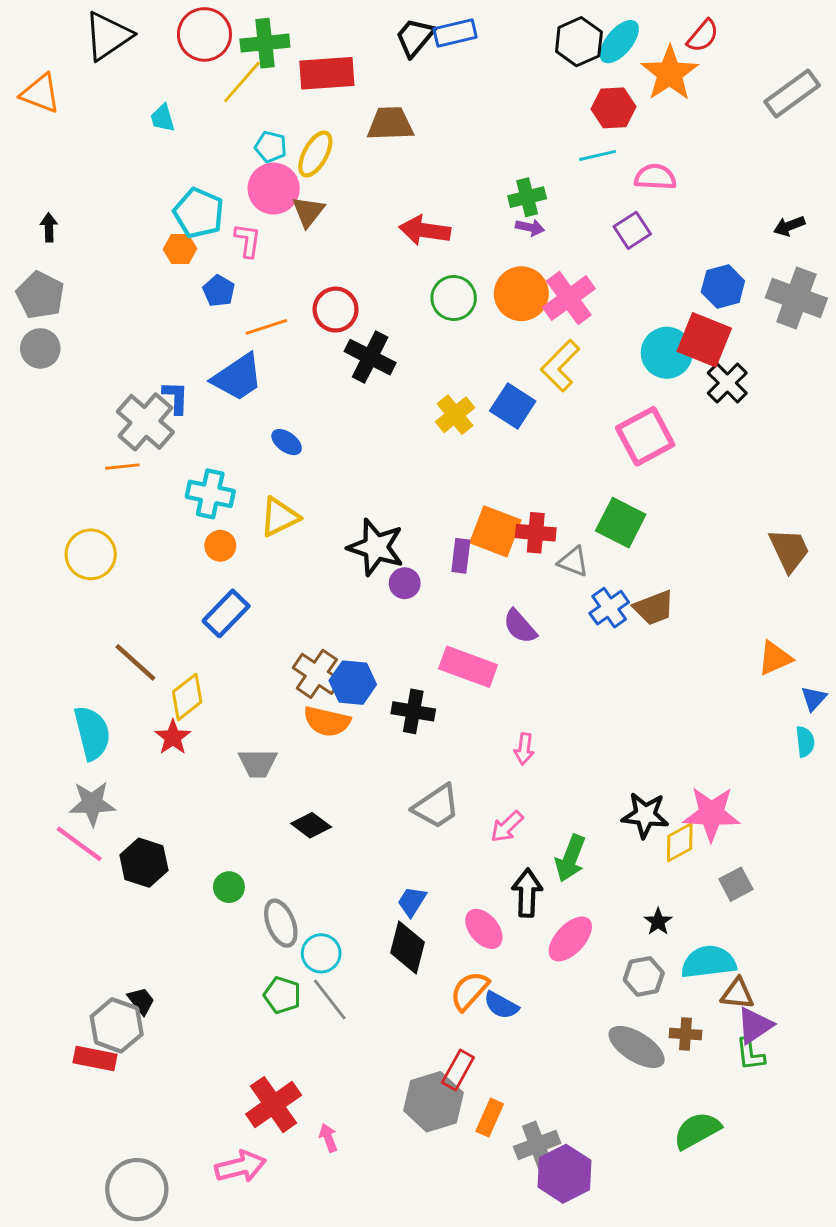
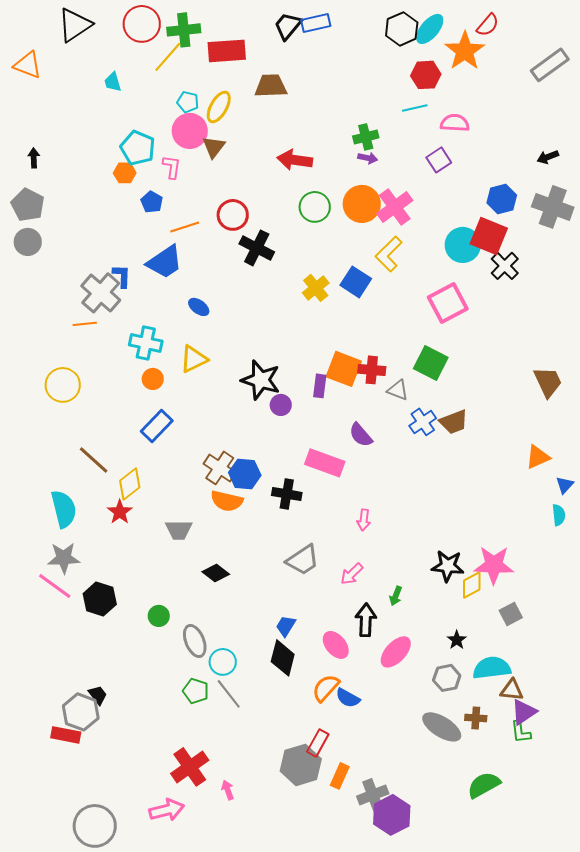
green arrow: (570, 858) -> (396, 596), size x0.6

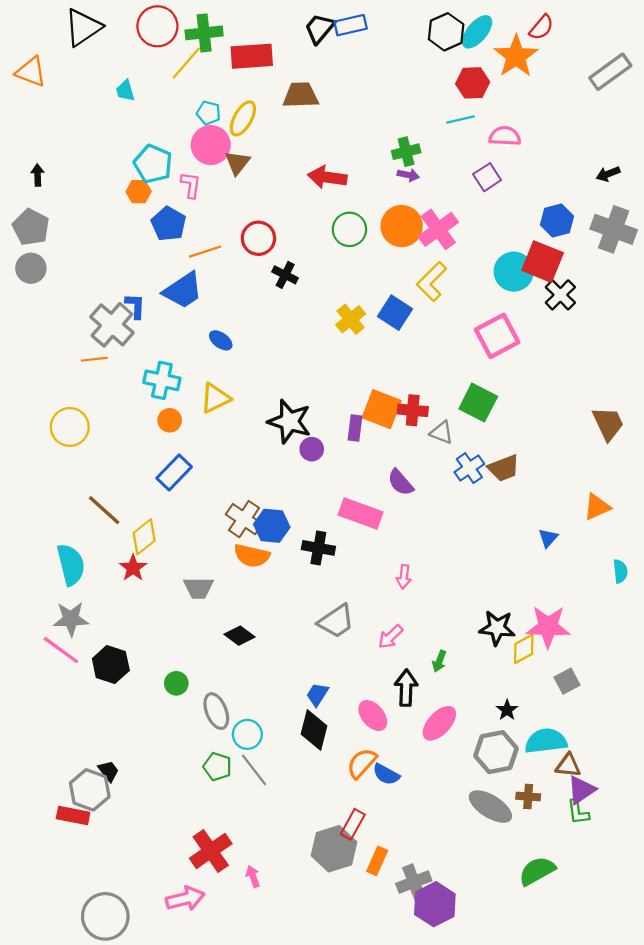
blue pentagon: (152, 202) -> (169, 224), size x1.4
black cross: (257, 248) -> (285, 275), size x0.7
blue triangle: (565, 485) -> (548, 538), moved
gray hexagon: (447, 678) -> (496, 752), size x1.4

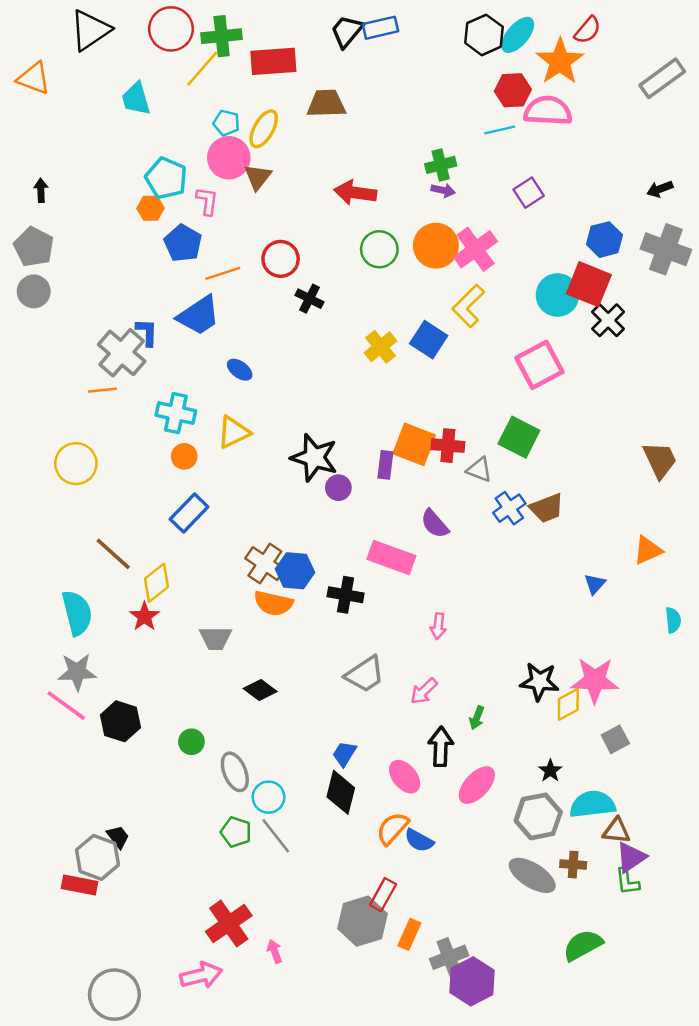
cyan trapezoid: (125, 91) -> (136, 99), size x1.4
pink semicircle: (505, 136) -> (548, 111), moved, size x1.4

